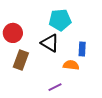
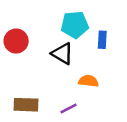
blue rectangle: (82, 49) -> (102, 40), moved
brown rectangle: (21, 60) -> (26, 105), moved, turned 72

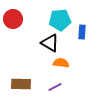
red circle: (16, 41) -> (13, 19), moved
orange semicircle: (88, 81) -> (61, 63), moved

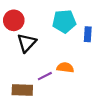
black triangle: (50, 43) -> (27, 43), moved, turned 42
purple line: (55, 87) -> (45, 76), moved

